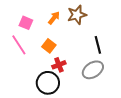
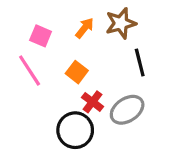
black line: (98, 45) -> (140, 63), moved
red cross: (59, 65) -> (92, 102), turned -32
gray ellipse: (93, 70) -> (127, 110), moved

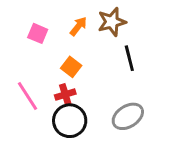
pink line: (30, 70) -> (27, 96), moved
red cross: (92, 102) -> (65, 95), moved, turned 36
gray ellipse: (127, 110) -> (128, 116), moved

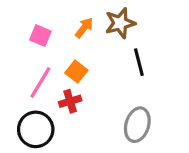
pink line: (27, 96) -> (40, 82), moved, turned 64
gray ellipse: (128, 116) -> (137, 125), turned -40
black circle: (70, 121) -> (36, 129), moved

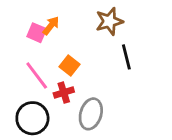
orange arrow: (84, 28) -> (51, 26), moved
pink line: (40, 82) -> (37, 75), turned -68
gray ellipse: (137, 125) -> (91, 114), moved

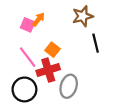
red cross: (64, 93) -> (48, 70), size x1.5

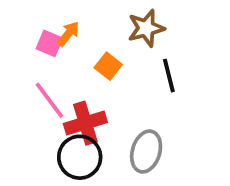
orange square: (52, 50) -> (108, 66), moved
gray ellipse: (69, 86) -> (146, 151), moved
black circle: (24, 89) -> (80, 157), moved

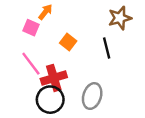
brown star: (146, 28) -> (120, 18), moved
orange arrow: (68, 34) -> (45, 12), moved

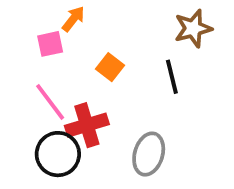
pink square: (31, 28) -> (50, 44), turned -35
black circle: (50, 100) -> (58, 154), moved

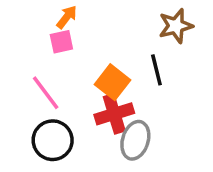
pink square: (50, 44) -> (61, 42), moved
orange square: (110, 67) -> (112, 82), moved, size x1.4
red cross: (87, 125) -> (114, 114), moved

